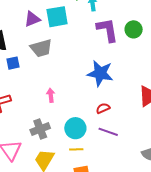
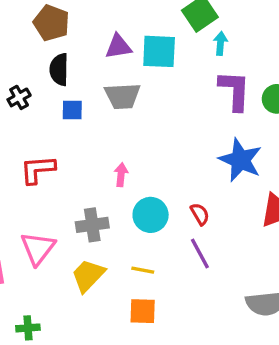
blue star: (100, 73) -> (240, 160), moved
red semicircle: (103, 108) -> (200, 214), turned 72
cyan circle: (75, 128) -> (151, 215), moved
purple line: (108, 132) -> (200, 253), turned 30

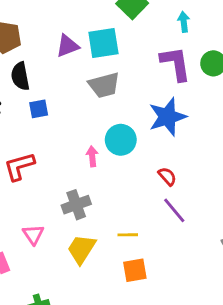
cyan arrow: (220, 43) -> (184, 22), moved
gray trapezoid: (123, 96) -> (104, 85), moved
blue star: (240, 160) -> (167, 117), moved, turned -30
cyan circle: (151, 215) -> (121, 140), moved
pink triangle: (38, 248) -> (33, 234), size x0.7

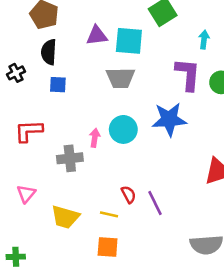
red semicircle: (167, 176) -> (128, 194), moved
gray cross: (76, 205) -> (70, 158), moved
yellow trapezoid: (81, 249) -> (65, 217), turned -120

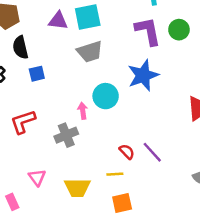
purple triangle: (97, 36) -> (58, 21), turned 30

